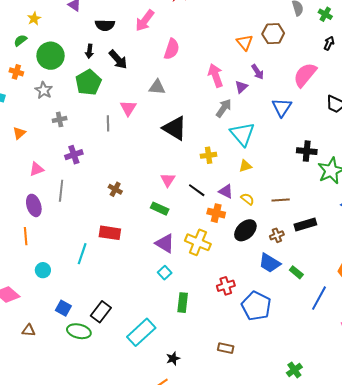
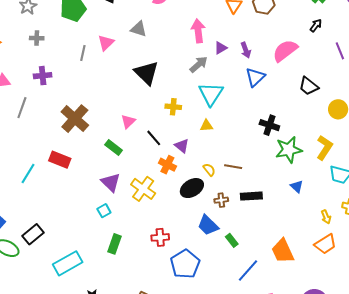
purple arrow: (258, 72) -> (246, 50), moved
brown cross: (115, 189) -> (75, 119), size x2.0
yellow semicircle: (247, 199) -> (209, 170), moved

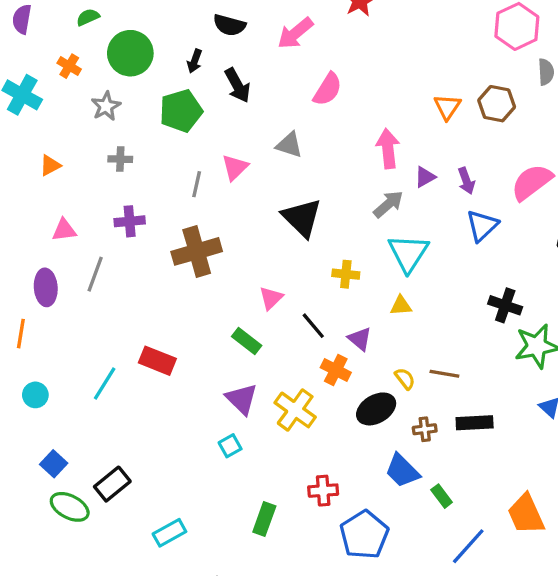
brown cross: (75, 119) -> (197, 251), moved, turned 32
green rectangle: (114, 244) -> (264, 519), moved
cyan rectangle: (68, 263) -> (169, 533), size x0.7

